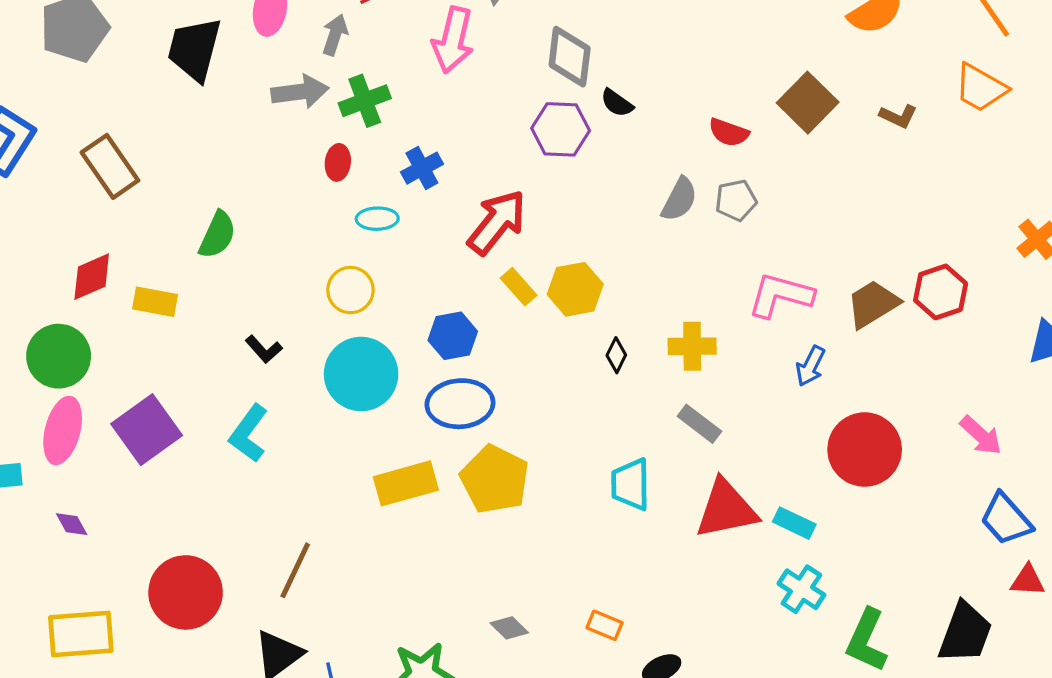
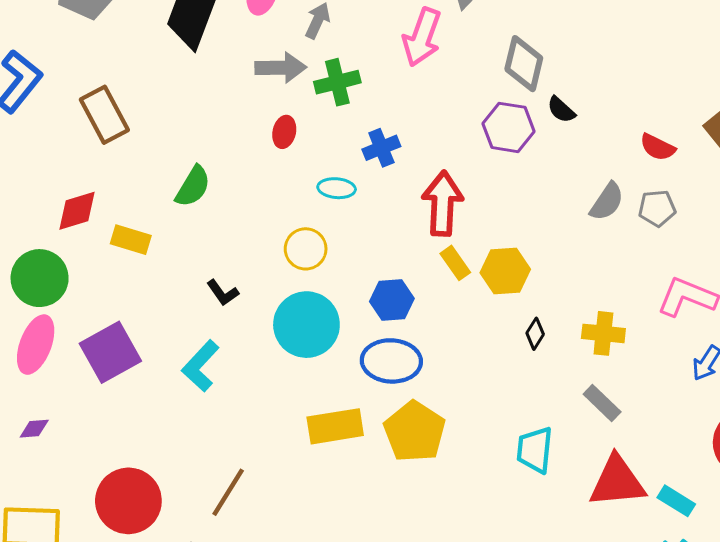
red ellipse: (338, 162) -> (284, 132), moved
red arrow: (497, 222) -> (443, 203), turned -42
purple diamond: (72, 524) -> (34, 429), turned -72

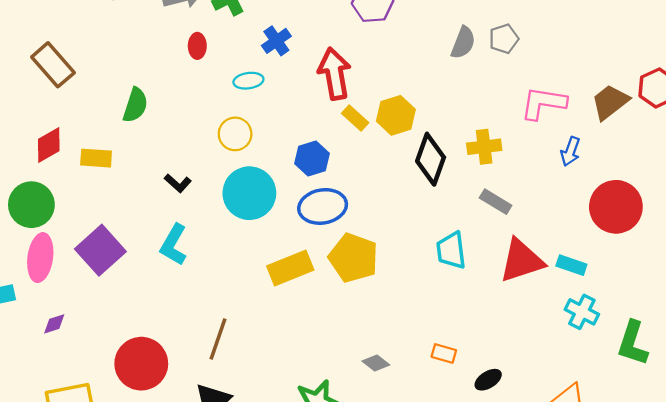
black diamond: (535, 334) -> (431, 159), size x2.0

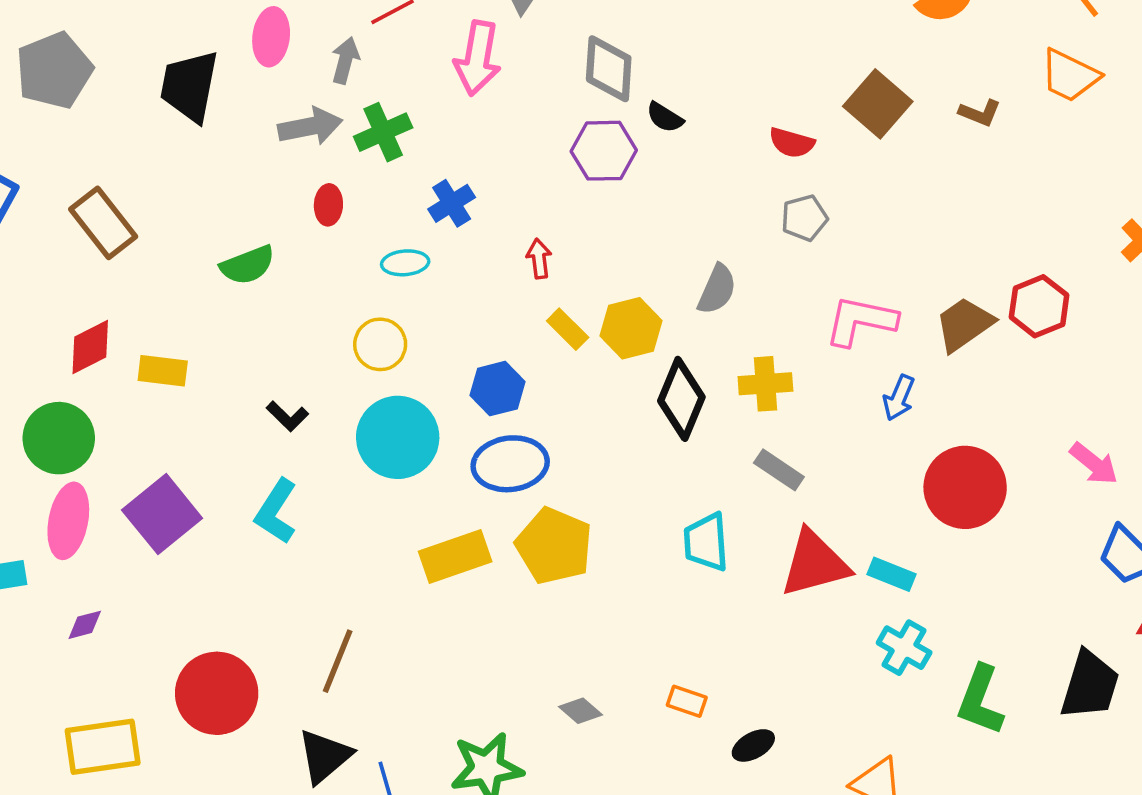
gray semicircle: (463, 43) -> (717, 289), moved
red arrow: (334, 74) -> (539, 259), size x0.5
green semicircle: (135, 105) -> (248, 265), moved, turned 48

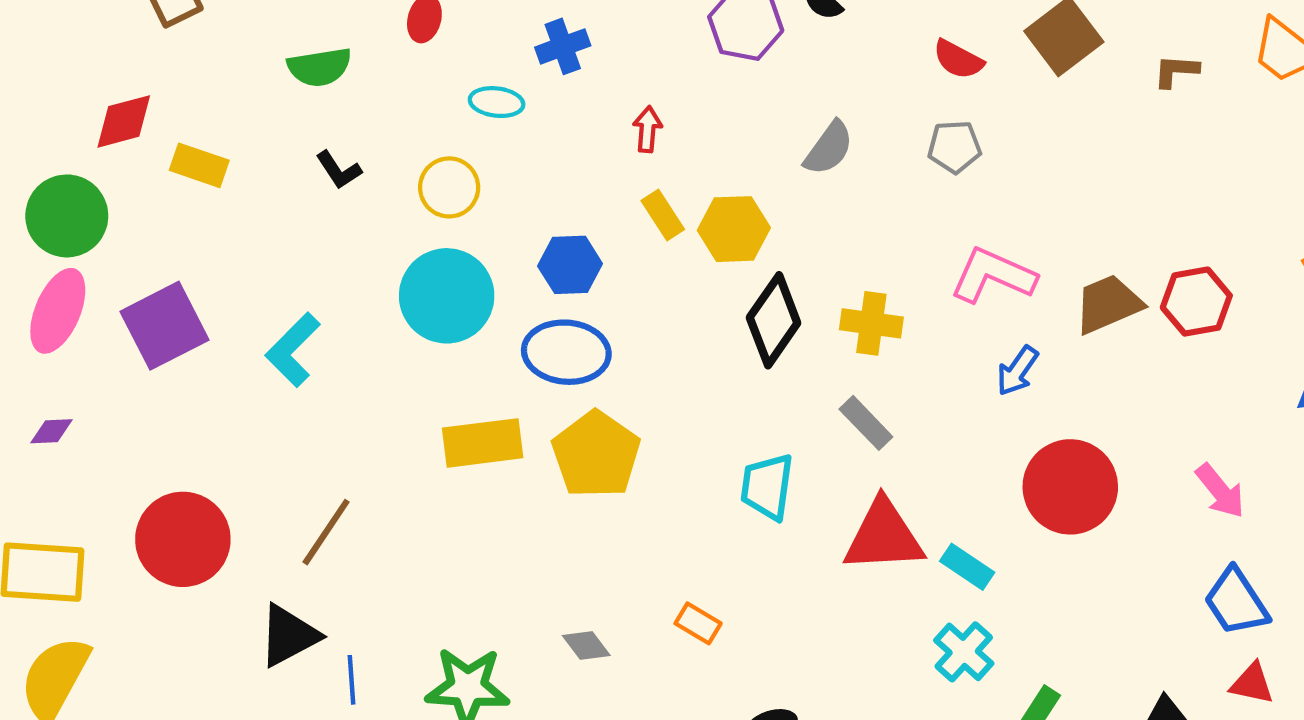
brown L-shape: (980, 113) -> (1176, 71), turned 150
gray semicircle: (717, 289) -> (829, 148), moved
black L-shape: (287, 416) -> (339, 170), moved
orange rectangle: (687, 701) -> (698, 623), moved

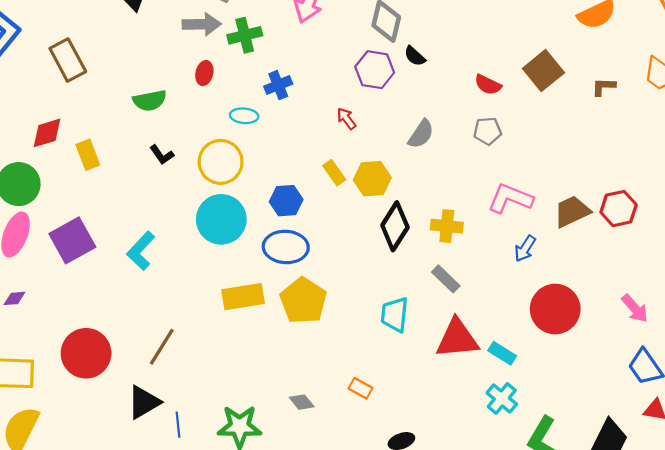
red arrow: (647, 129) -> (346, 119), moved, turned -40
yellow rectangle: (199, 165) -> (88, 155), turned 52
yellow circle: (449, 187) -> (221, 162), size x1.4

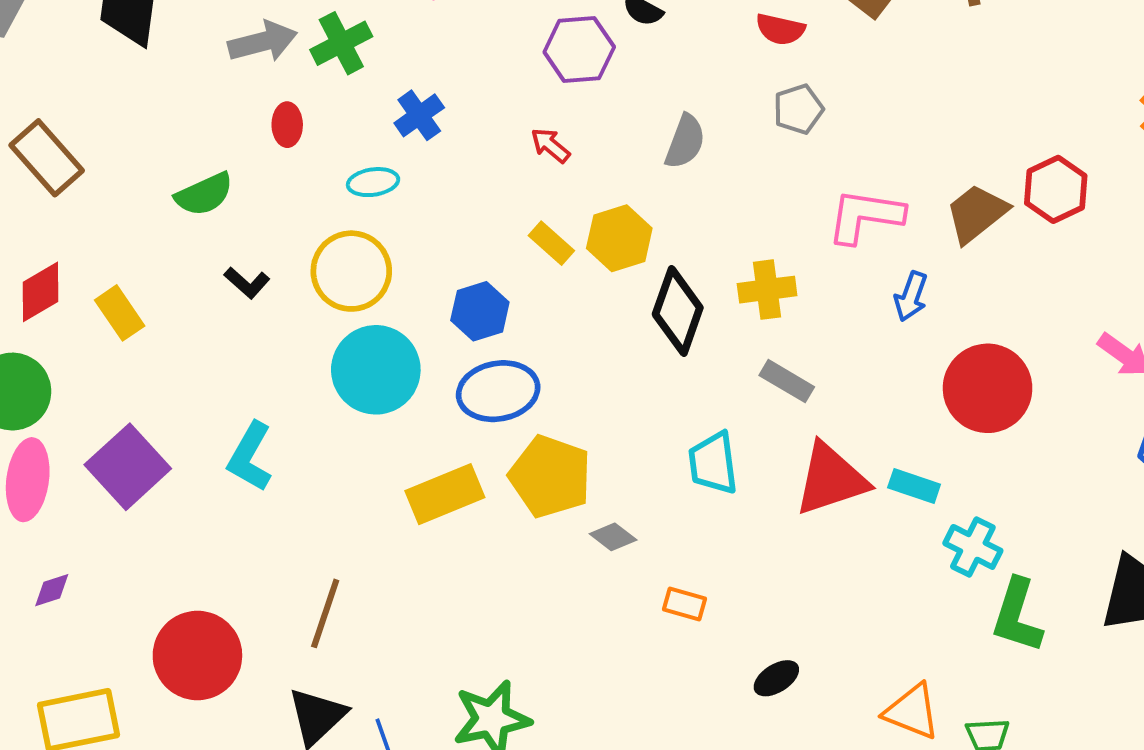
cyan cross: (502, 398) -> (973, 547), moved
gray diamond: (302, 402) -> (613, 537), moved

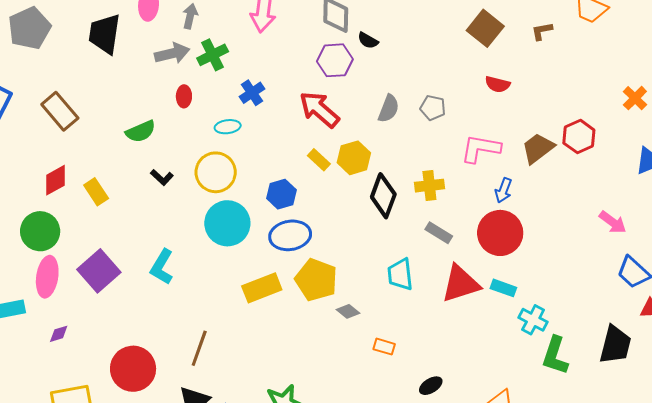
red semicircle: (780, 29) -> (498, 84), moved
gray pentagon: (798, 109) -> (433, 108), moved, turned 30
red arrow: (550, 145) -> (319, 109), size x2.0
red circle: (988, 388) -> (500, 233), moved

